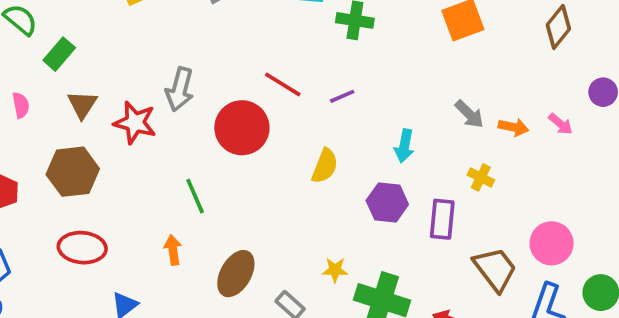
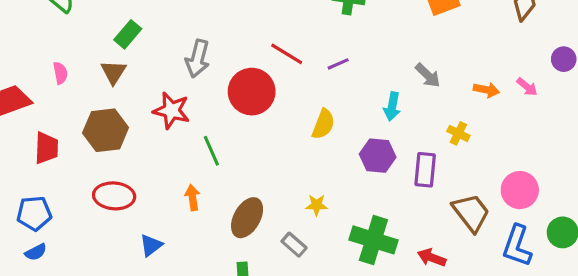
green rectangle: (59, 54) -> (128, 34), moved
gray arrow: (469, 114) -> (428, 75), moved
red star: (135, 123) -> (171, 111), moved
yellow star: (335, 270) -> (317, 205), moved

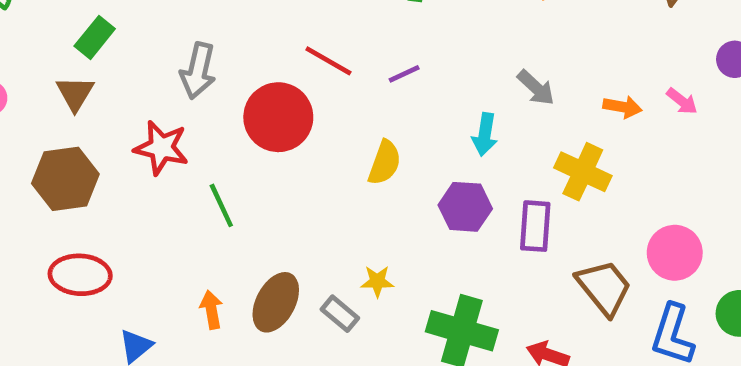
yellow cross: (458, 133) -> (583, 172), size x1.6
orange arrow: (193, 197) -> (211, 310), moved
gray rectangle: (294, 245) -> (340, 314), moved

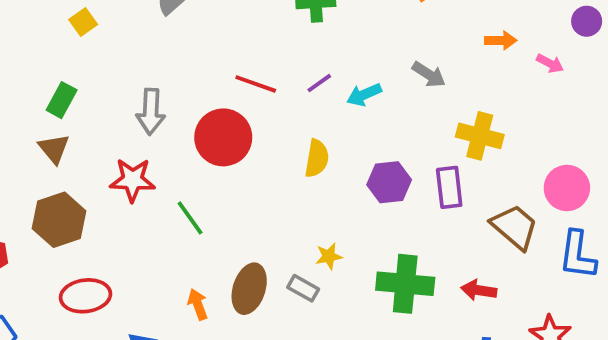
orange arrow: (622, 107) -> (501, 40), moved
cyan arrow: (485, 134) -> (364, 95), moved, turned 68

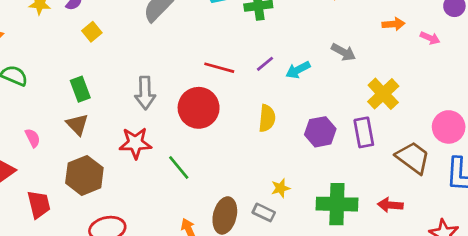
green rectangle: (62, 100) -> (80, 89), turned -45
yellow cross: (480, 136) -> (383, 94), turned 36

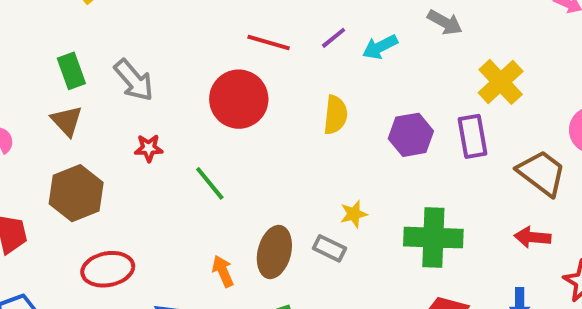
gray arrow: (145, 93) -> (134, 80), moved, turned -40
red star: (135, 143) -> (149, 148), size x0.6
red arrow: (390, 205) -> (532, 237), moved

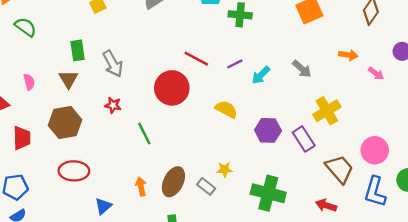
cyan arrow: (380, 47) -> (261, 75), turned -30
yellow semicircle: (336, 115) -> (226, 109), turned -80
purple rectangle: (473, 136) -> (304, 139), turned -35

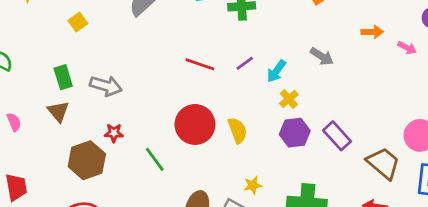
gray arrow: (113, 64) -> (106, 86), turned -36
red circle: (172, 88) -> (195, 124), moved
yellow semicircle: (226, 109) -> (237, 130), moved, turned 50
yellow cross: (327, 111) -> (289, 99), moved, size x0.6
brown hexagon: (65, 123) -> (87, 160), moved

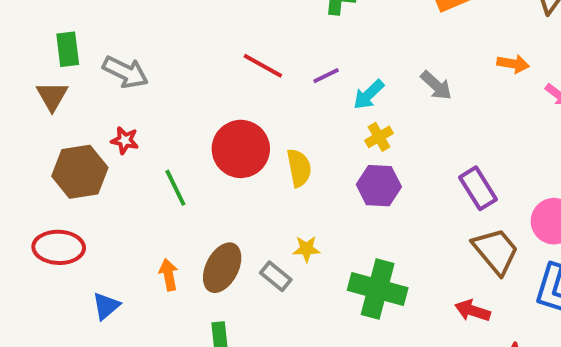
purple rectangle: (337, 136) -> (478, 188), moved

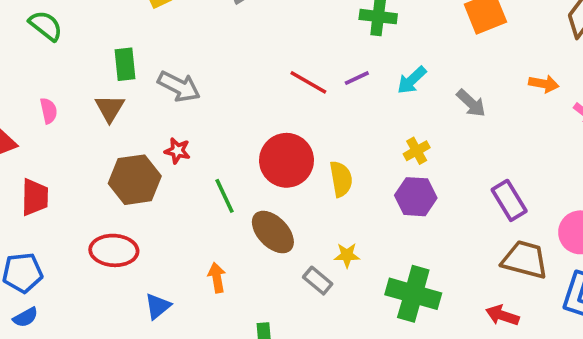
purple line: (326, 76) -> (357, 78), moved
cyan arrow: (369, 95) -> (412, 80), moved
brown trapezoid: (496, 251) -> (525, 260), turned -36
brown ellipse: (222, 268) -> (273, 232), moved, turned -72

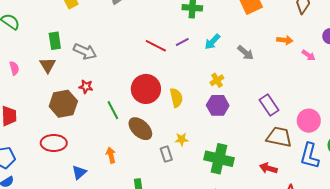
gray rectangle: (318, 281) -> (166, 154), turned 35

